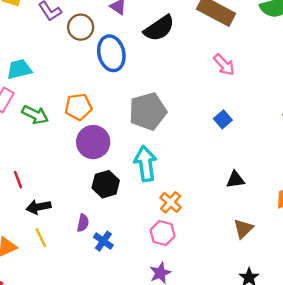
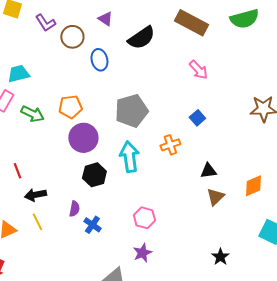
blue ellipse: (111, 53) -> (99, 60), size x0.7
orange cross: (171, 202) -> (170, 145), moved, turned 30
brown triangle: (243, 229) -> (215, 197), moved

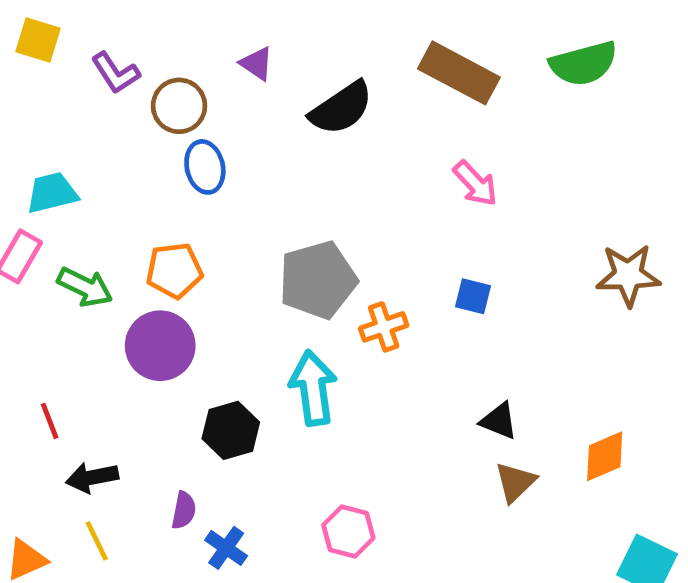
blue ellipse: (99, 60) -> (205, 167), moved
blue square: (197, 118) -> (473, 296), turned -35
purple circle: (83, 138) -> (160, 346), moved
orange cross: (170, 145) -> (384, 327), moved
black triangle: (208, 171) -> (499, 421), turned 30

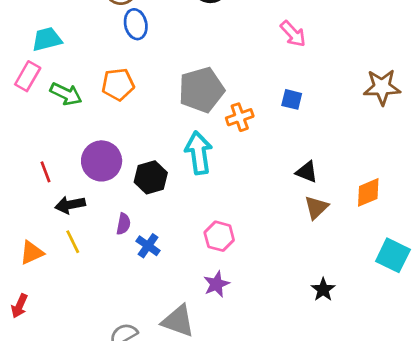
purple circle: (160, 346) -> (102, 161), moved

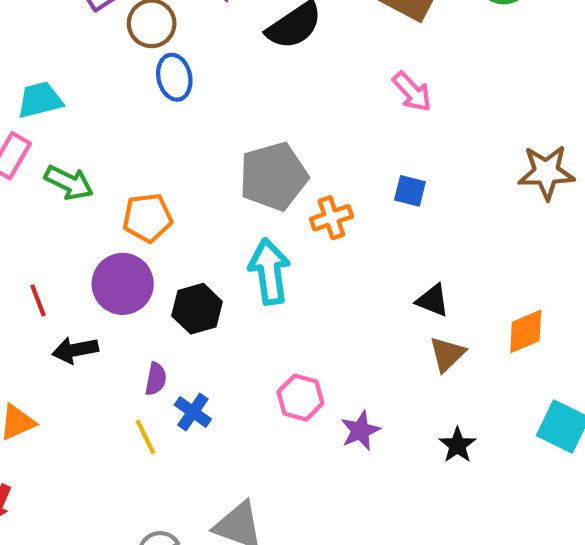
orange pentagon: (118, 84) -> (147, 218), moved
yellow line: (73, 242) -> (145, 437), moved
purple star: (216, 284) -> (360, 431), moved
black star: (323, 290) -> (457, 445), moved

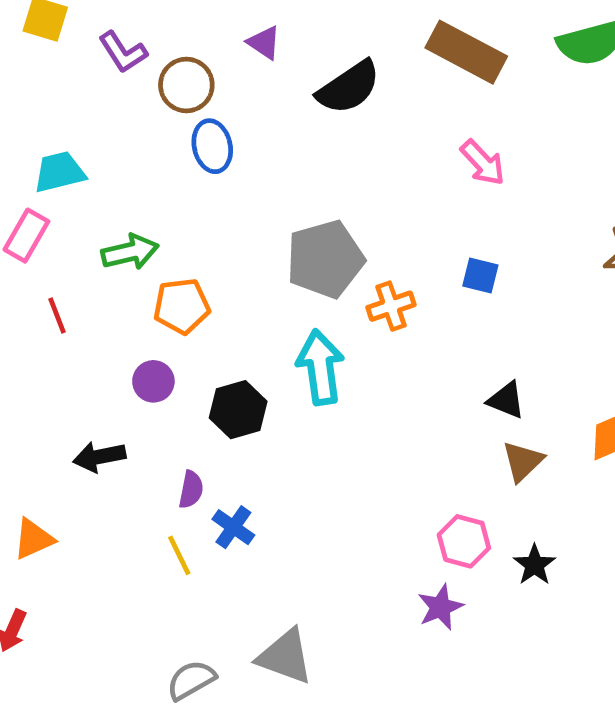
green arrow: (69, 183) -> (130, 252), moved, turned -39
purple circle: (123, 284) -> (153, 381), size x0.6
red line: (38, 300) -> (57, 316), moved
pink hexagon: (300, 398) -> (464, 541), moved
purple star: (360, 431) -> (440, 607), moved

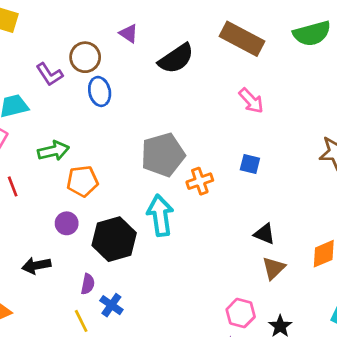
purple L-shape: (123, 52) -> (49, 74), moved
black hexagon: (238, 410) -> (114, 239), size x1.4

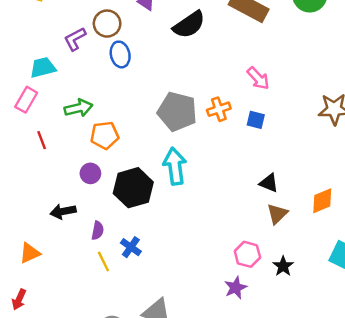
purple L-shape: (49, 74) -> (75, 39), turned 95
pink arrow: (251, 101) -> (258, 78), moved
gray pentagon: (163, 155) -> (177, 112), turned 30
orange cross: (200, 181) -> (219, 109), moved
purple semicircle: (88, 284) -> (98, 230), moved

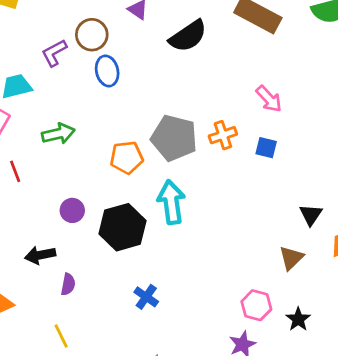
orange pentagon: (105, 135) -> (127, 157), moved
black triangle: (269, 183) -> (311, 215), moved, turned 42
purple semicircle: (98, 230) -> (68, 284), moved
blue cross: (131, 247) -> (146, 297), moved
yellow line: (103, 261) -> (61, 336), moved

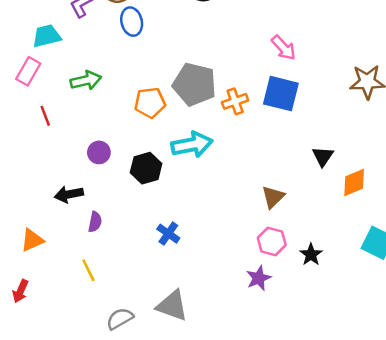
orange cross: (223, 135) -> (235, 101), moved
blue square: (266, 148) -> (281, 94), size x1.8
cyan arrow: (171, 202) -> (192, 145), turned 87
black hexagon: (122, 227) -> (146, 168), size x0.7
brown triangle: (291, 258) -> (273, 197), moved

